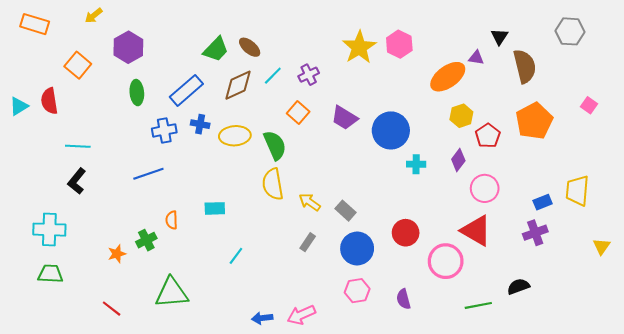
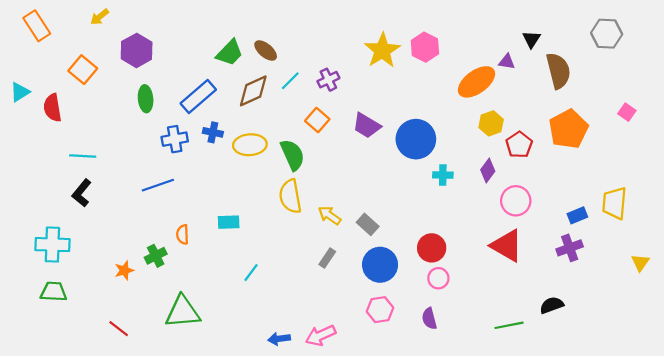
orange rectangle: (35, 24) -> (37, 26), turned 40
cyan triangle: (19, 106) -> (20, 92), moved
pink circle: (446, 261) -> (438, 278), moved, size x0.6

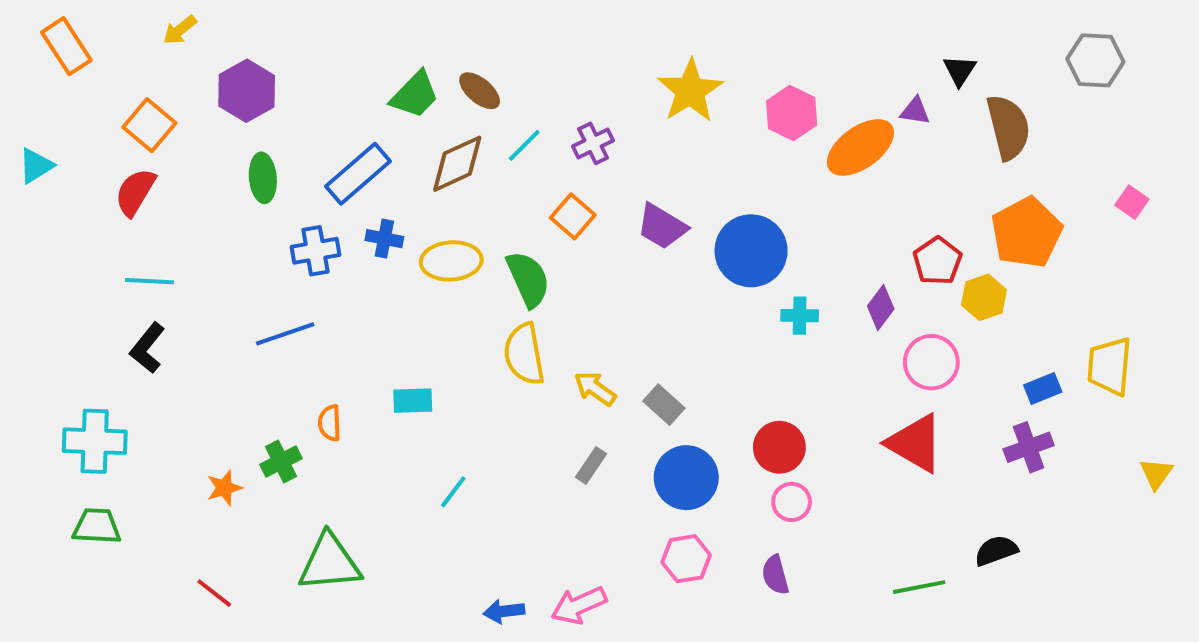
pink hexagon: (425, 47) -> (792, 113), moved
red semicircle: (52, 108) -> (135, 192), moved, turned 40
yellow hexagon: (491, 123) -> (984, 297), moved

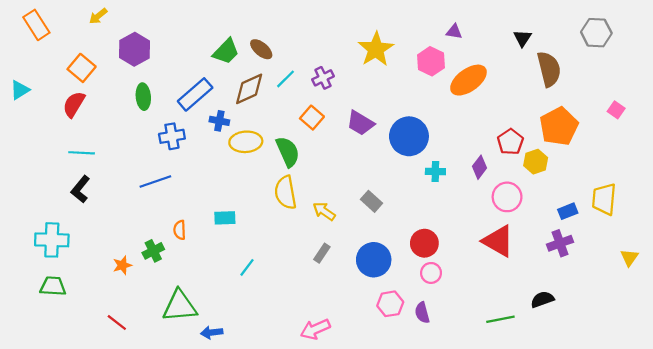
purple triangle: (915, 111) -> (454, 32), moved
blue cross: (384, 239) -> (219, 121), moved
gray rectangle: (664, 405) -> (371, 201), moved
pink hexagon: (686, 559) -> (390, 304), moved
blue arrow: (504, 611) -> (212, 332), moved

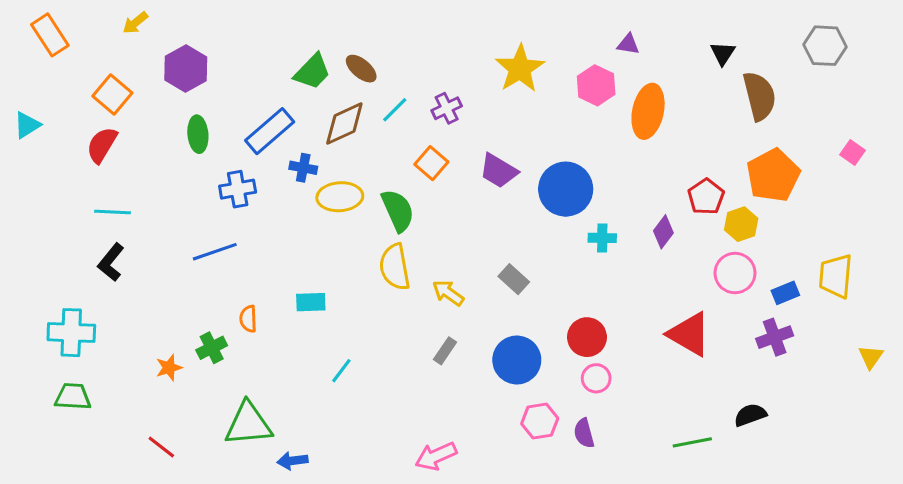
orange ellipse: (468, 80) -> (648, 111), turned -42
pink circle: (507, 197) -> (735, 273), moved

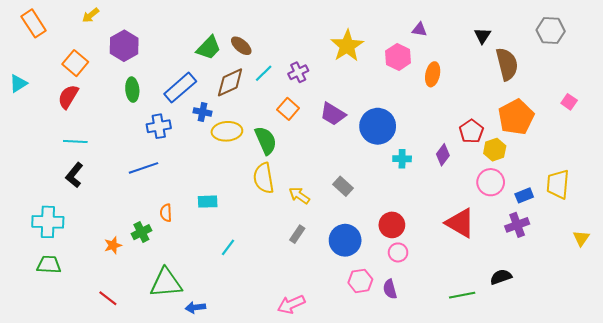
orange ellipse: (648, 111) -> (433, 74), size x0.7

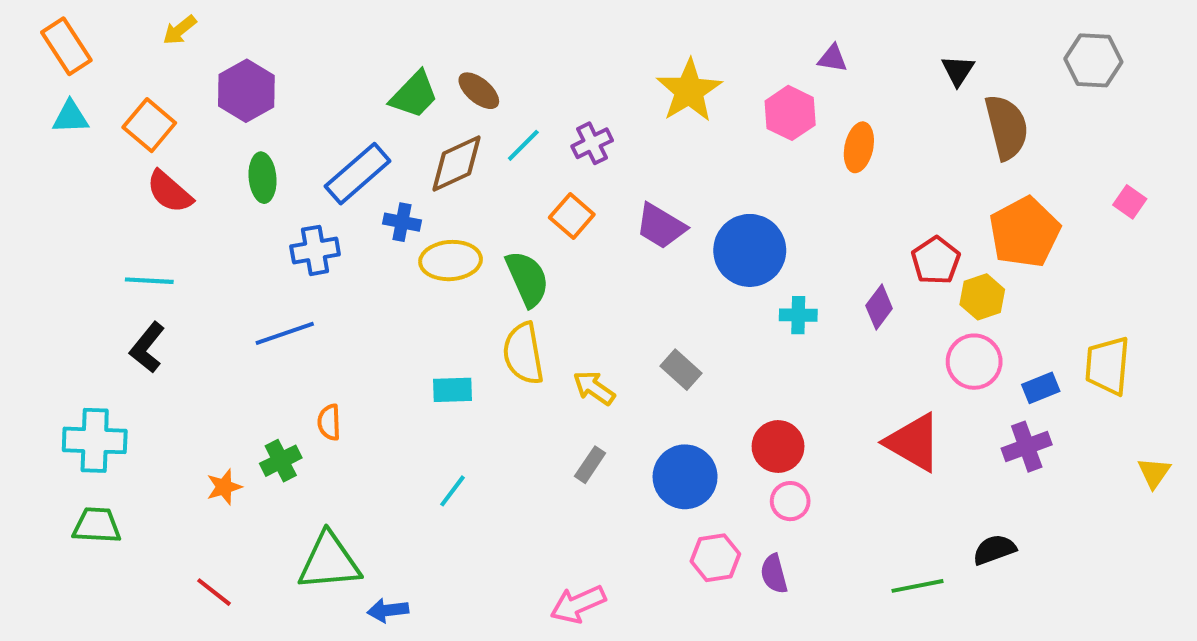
cyan triangle: (18, 83) -> (70, 117), moved, turned 30
red semicircle: (68, 97) -> (170, 192), moved, turned -80
cyan rectangle: (208, 202) -> (453, 390), moved

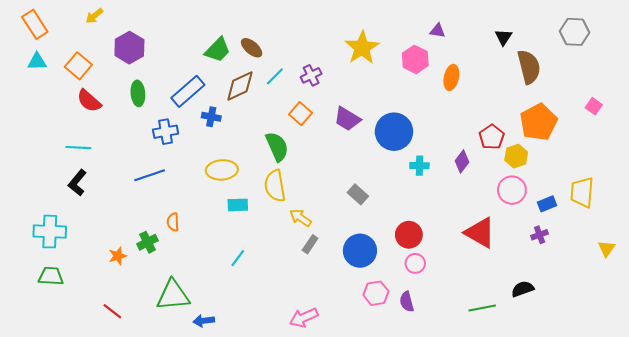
yellow ellipse: (451, 261) -> (222, 170), moved
yellow arrow: (594, 388) -> (300, 218), moved
purple cross: (1027, 447) -> (540, 235), size x0.7

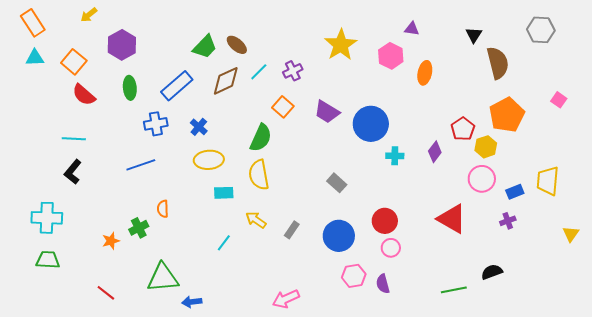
blue cross: (211, 117) -> (199, 127), moved, turned 30
green semicircle: (277, 147) -> (261, 138), turned 48
yellow arrow: (300, 218) -> (256, 220), moved

